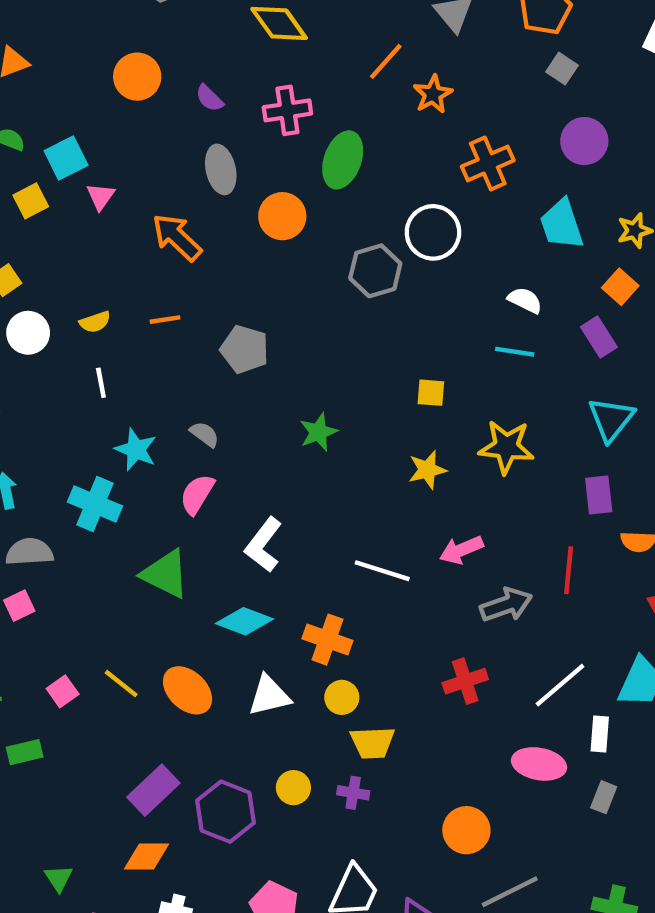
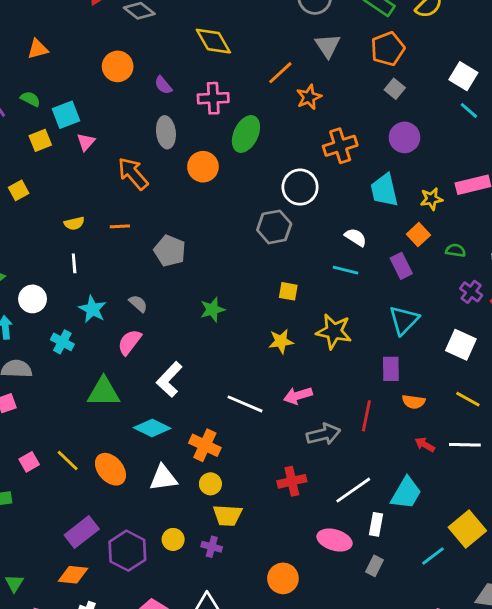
gray hexagon: (375, 271) -> (274, 227), moved
white circle: (28, 333) -> (33, 299), moved
cyan cross: (95, 504) -> (62, 342), size x0.7
green triangle: (165, 574) -> (104, 392), turned -32

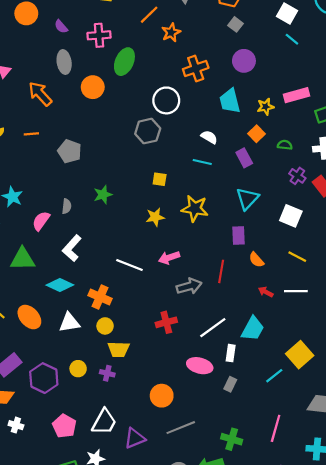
gray semicircle: (138, 304) -> (67, 206), moved, turned 56
orange semicircle: (414, 402) -> (256, 260), turned 42

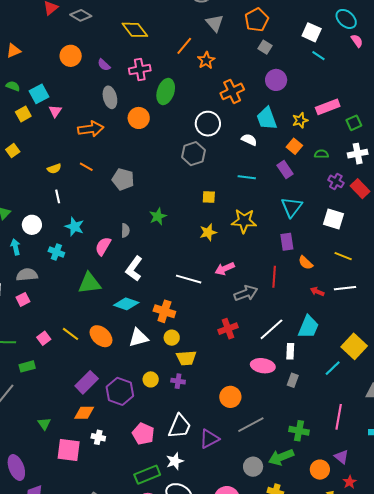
orange arrow: (40, 94) -> (91, 129), turned 130
orange line: (31, 134) -> (86, 167), turned 40
white semicircle: (209, 137) -> (249, 140), moved

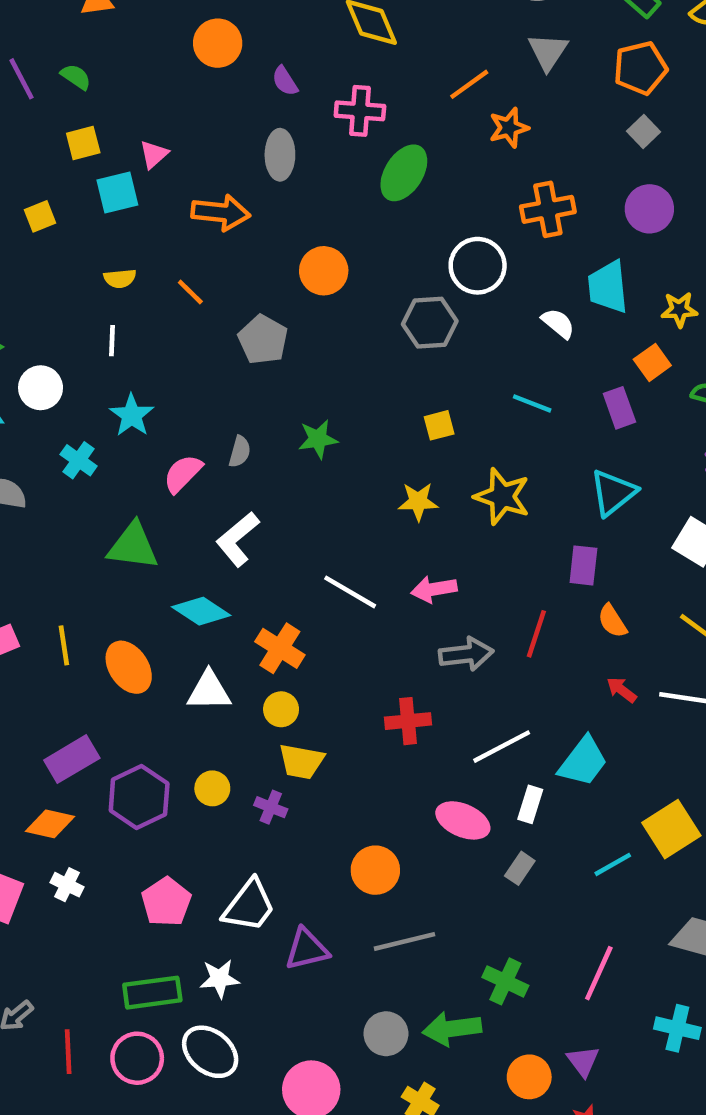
cyan square: (39, 94) -> (117, 193), moved
orange circle: (139, 118) -> (324, 271), moved
yellow square: (209, 197) -> (439, 425), turned -32
yellow line: (70, 334) -> (64, 645), turned 30

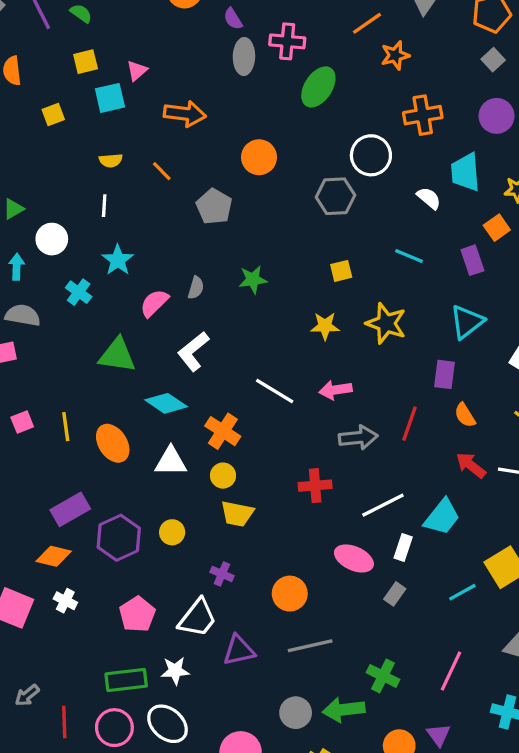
gray ellipse: (280, 155) -> (244, 57), moved
red arrow: (622, 690) -> (471, 465), size x1.4
purple cross: (271, 807) -> (222, 574), moved

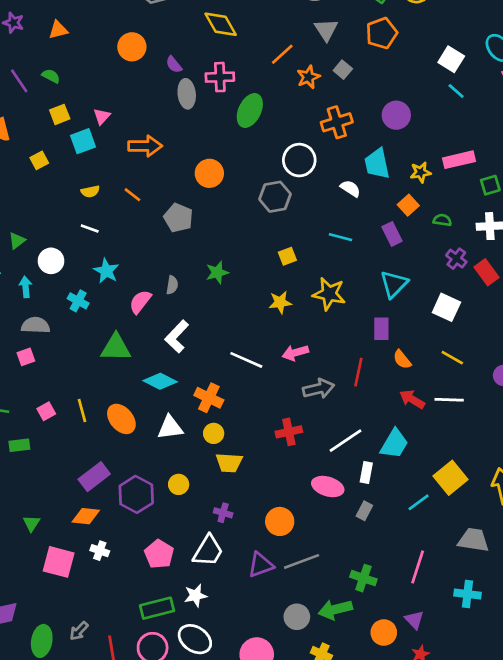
gray square: (493, 60) -> (343, 70), moved
white line: (104, 206) -> (90, 228), turned -66
purple triangle: (239, 650) -> (261, 565), moved

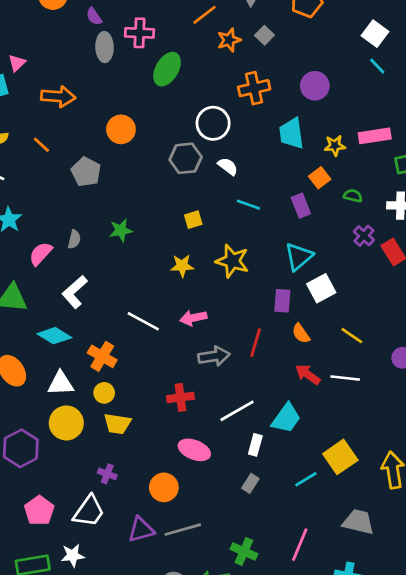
white semicircle: (350, 188) -> (228, 166), moved
white square: (446, 307) -> (321, 288), moved, turned 32
yellow circle: (179, 484) -> (66, 423), moved, size x1.6
pink ellipse: (328, 487) -> (194, 450), moved

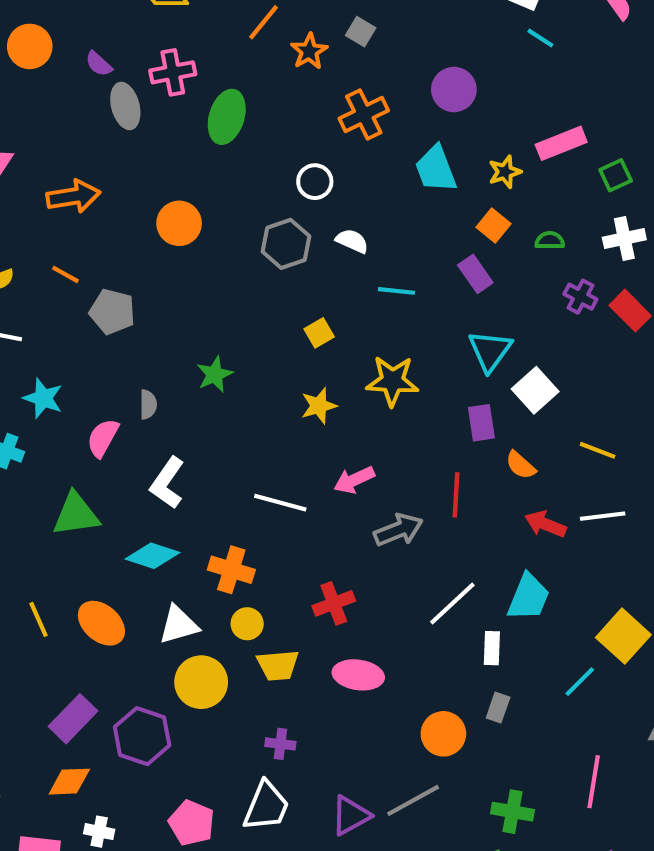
white circle: (213, 123) -> (315, 182), size x0.7
gray pentagon: (86, 172) -> (112, 312), moved
red cross: (180, 397) -> (334, 603), moved
pink ellipse: (194, 450) -> (358, 675), moved
orange circle: (164, 487) -> (443, 734), moved

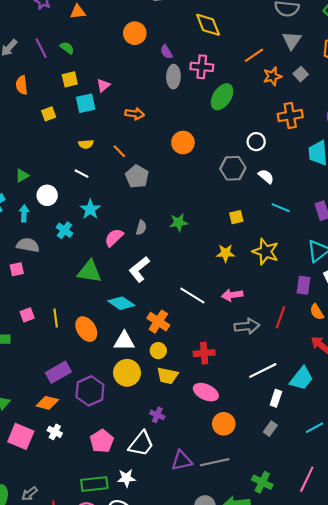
orange arrow: (73, 196) -> (135, 114), size x0.7
orange circle: (443, 734) -> (224, 424), moved

